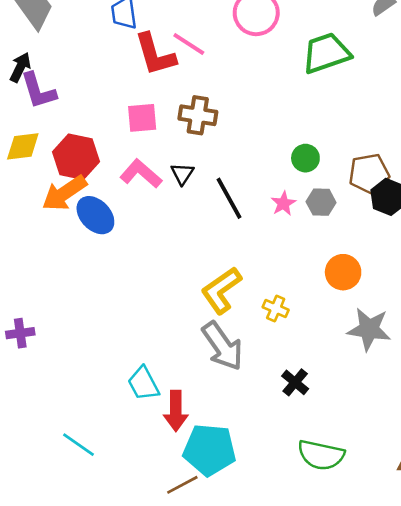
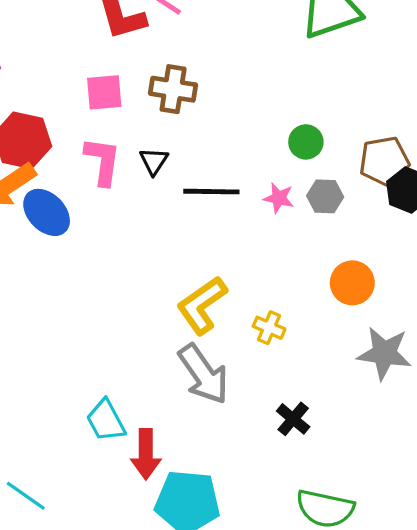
pink L-shape: (141, 174) -> (103, 161), turned 57
black line: (229, 198) -> (211, 192), turned -60
pink star: (283, 203) -> (279, 198), turned -30

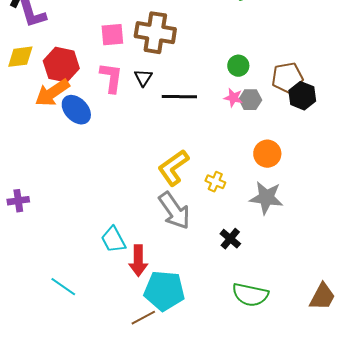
brown cross: (173, 89) -> (155, 33), size x1.4
pink star: (279, 198) -> (233, 98), moved
gray star: (384, 353) -> (266, 198), moved

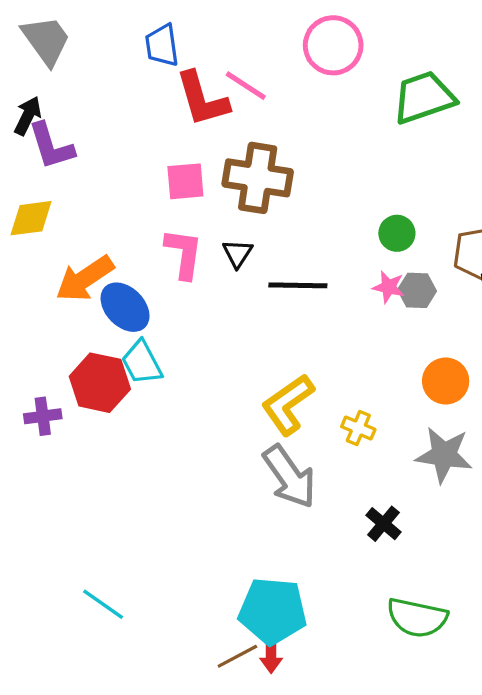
red hexagon: (61, 65) -> (100, 383), moved
purple cross: (18, 201) -> (43, 416), moved
cyan trapezoid: (113, 240) -> (142, 363), moved
red arrow: (138, 261) -> (271, 655), moved, size x0.7

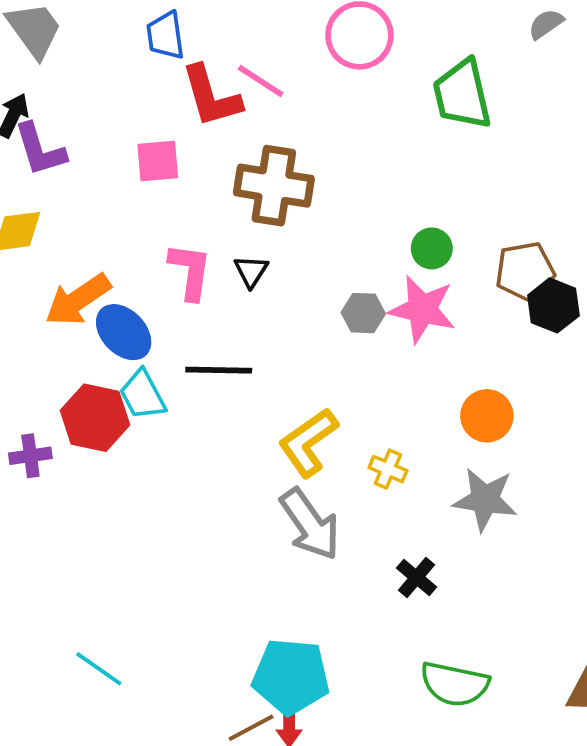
green trapezoid: (424, 97) -> (462, 94), turned -84
pink square: (185, 181) -> (158, 161), moved
black line: (298, 285) -> (219, 370), moved
pink star: (389, 287) -> (422, 309), size x1.8
gray hexagon: (417, 290) -> (363, 313), moved

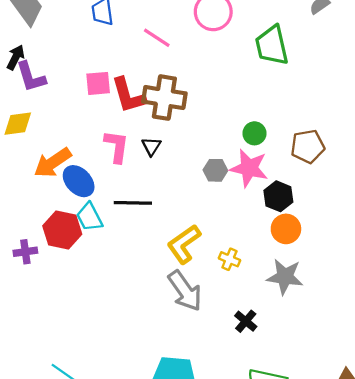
red L-shape: (211, 96) -> (129, 95), moved
black hexagon: (553, 305) -> (278, 196), moved

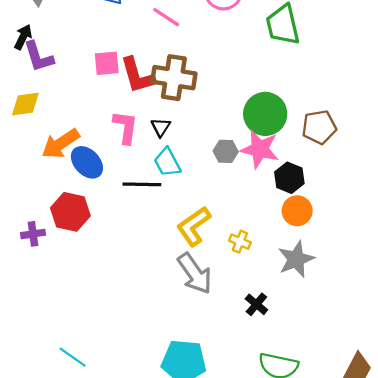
green circle: (254, 133) -> (265, 114), size x1.8
cyan trapezoid: (89, 217) -> (167, 162), moved
gray star: (285, 277) -> (296, 259), turned -30

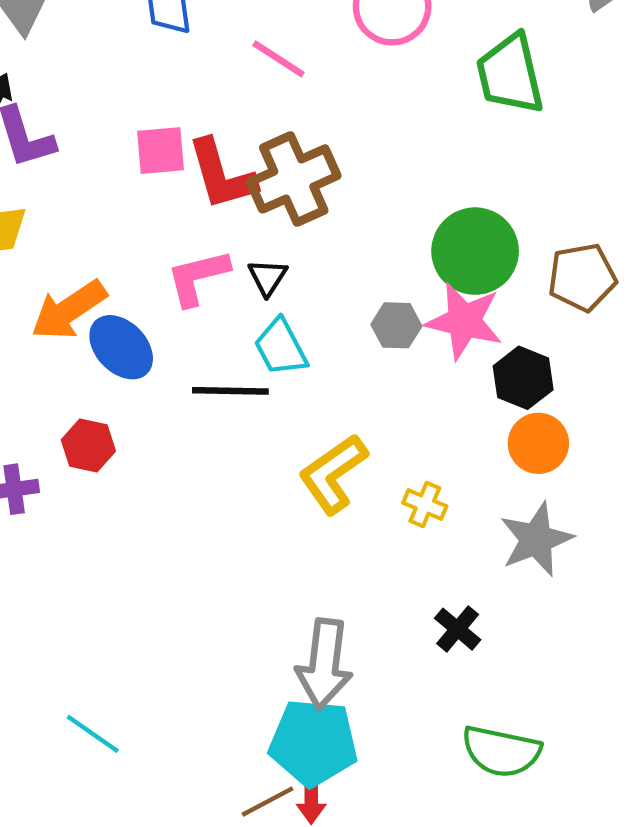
brown cross: (174, 78) -> (294, 179), turned -33
pink L-shape: (125, 127) -> (198, 277), turned -112
red hexagon: (70, 212) -> (88, 446), size x0.7
gray arrow: (195, 274) -> (324, 664), moved, turned 42

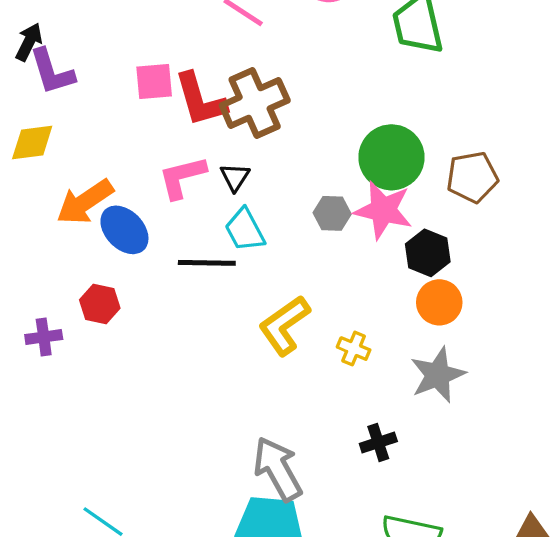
black cross: (458, 629) -> (378, 442), turned 32
gray arrow: (324, 664) -> (278, 469), turned 144

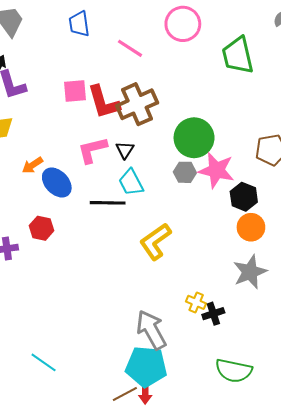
green circle: (391, 157) -> (194, 138), moved
orange arrow: (85, 202) -> (32, 165), size x0.6
yellow cross: (354, 349) -> (196, 302), moved

